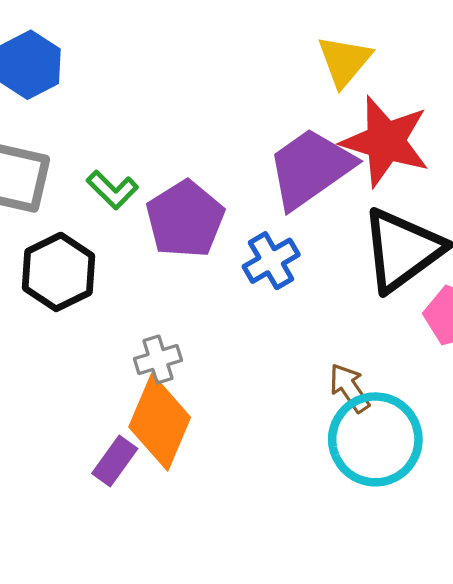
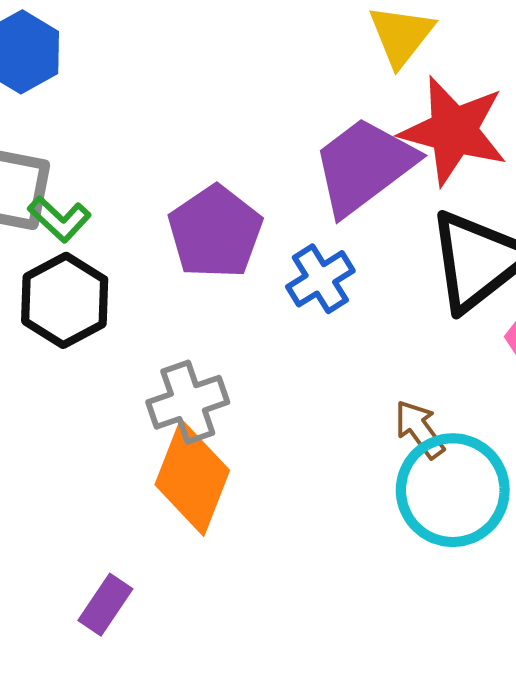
green L-shape: (112, 190) -> (59, 219), moved
gray cross: (158, 360) -> (188, 402), size x1.4
purple rectangle: (115, 461) -> (105, 605), moved

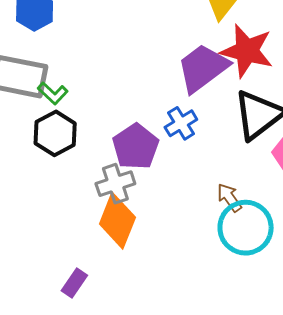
purple pentagon: (215, 232) -> (136, 147), moved

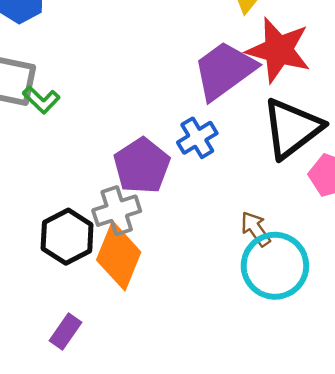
black hexagon: (55, 133) -> (67, 237), moved

